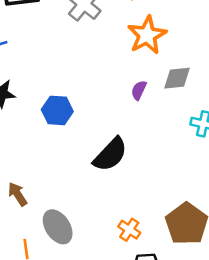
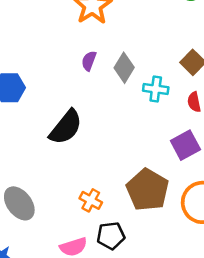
gray diamond: (177, 78) -> (124, 68), moved, turned -48

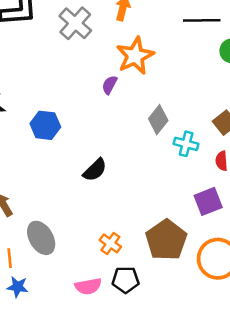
purple semicircle: (89, 61) -> (110, 85), moved
black semicircle: (66, 127) -> (95, 170), size x0.7

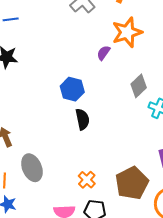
blue hexagon: (45, 125) -> (72, 89), moved
black semicircle: (95, 170) -> (82, 119), turned -65

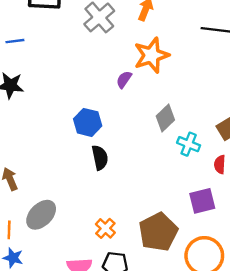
gray ellipse: (32, 168) -> (41, 215), turned 68

